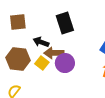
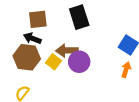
brown square: (18, 22) -> (38, 19), moved
black arrow: (41, 42) -> (32, 38), moved

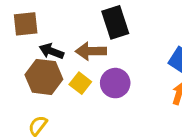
brown square: (38, 19) -> (26, 24), moved
brown arrow: (67, 51) -> (91, 51), moved

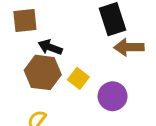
brown arrow: (91, 51) -> (129, 47), moved
purple circle: (115, 83) -> (113, 96), moved

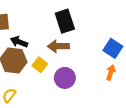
brown arrow: (129, 47) -> (58, 46), moved

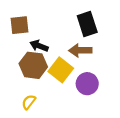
yellow square: (40, 65) -> (61, 70), size x1.5

